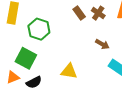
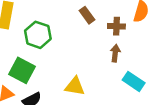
brown cross: (98, 13) -> (116, 26), moved, turned -32
brown arrow: (102, 44) -> (115, 53), turned -112

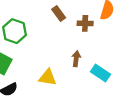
brown arrow: (115, 53) -> (76, 59), moved

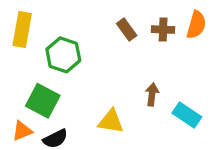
brown cross: (85, 23) -> (163, 30), moved

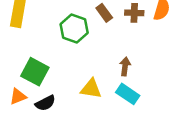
green hexagon: (63, 55) -> (74, 29), moved
cyan rectangle: (187, 115) -> (128, 94), moved

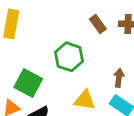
green hexagon: (74, 29) -> (69, 57), moved

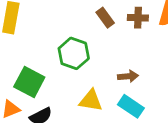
brown arrow: (119, 78) -> (128, 76), turned 78

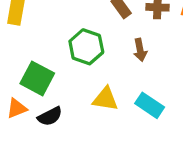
brown arrow: (128, 76) -> (140, 50), moved, turned 84

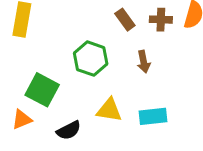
cyan rectangle: (150, 105) -> (153, 116), turned -40
black semicircle: (50, 116) -> (69, 130), moved

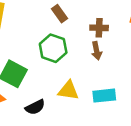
brown rectangle: (125, 20) -> (59, 14), moved
brown cross: (161, 20) -> (99, 28), moved

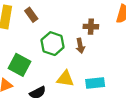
brown rectangle: (59, 14) -> (31, 15), moved
brown arrow: (97, 51) -> (80, 46), moved

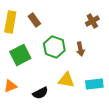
brown cross: (91, 27) -> (92, 21), moved, turned -32
green square: (20, 65) -> (20, 55), moved, turned 35

